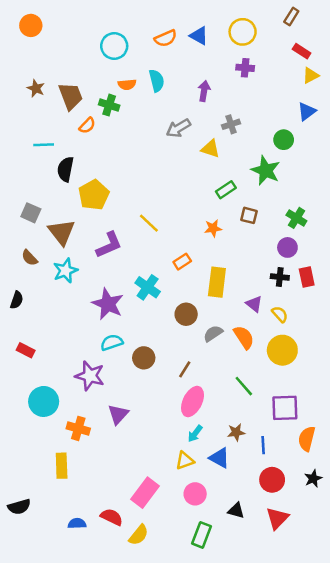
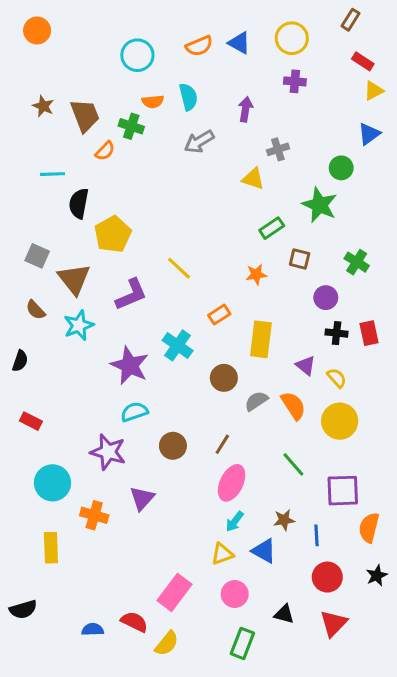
gray arrow: (178, 128) -> (199, 142), moved
purple circle: (287, 247) -> (326, 298), moved
brown circle: (144, 358) -> (173, 446), moved
yellow rectangle: (62, 466) -> (51, 548), moved

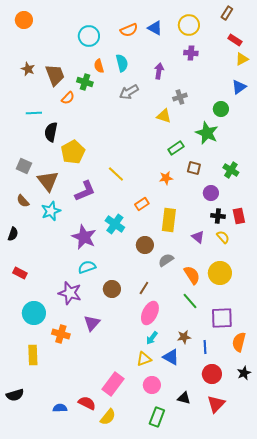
orange semicircle: (153, 102) -> (99, 66), turned 80
yellow semicircle: (337, 378) -> (223, 237), moved
orange semicircle: (293, 406) -> (192, 275), moved

